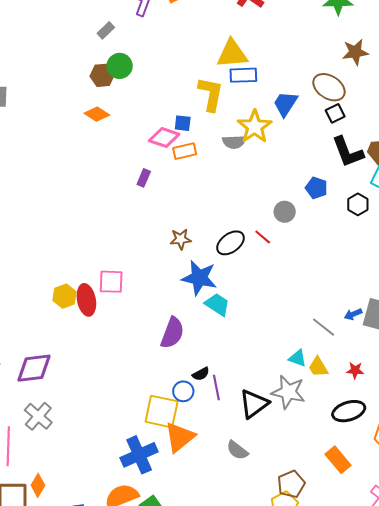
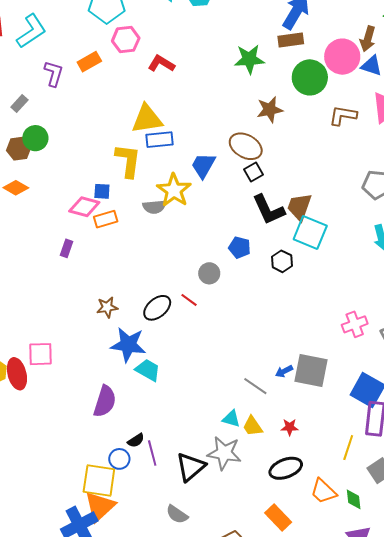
orange triangle: (180, 437) -> (100, 506), moved

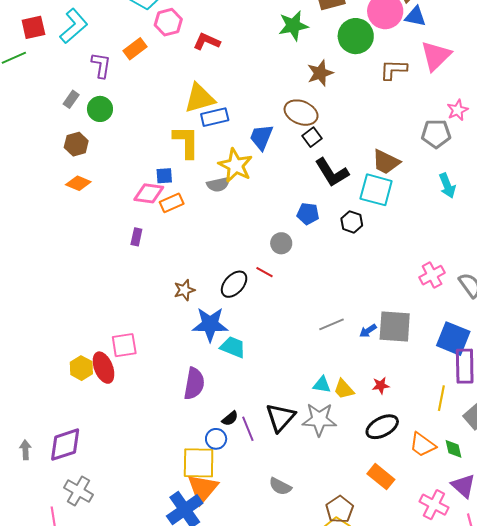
green circle: (35, 138) -> (100, 109), moved
brown trapezoid: (299, 207) -> (386, 162), moved, turned -76
gray line: (255, 386) -> (332, 324), moved, turned -50
black triangle: (191, 467) -> (280, 418), moved

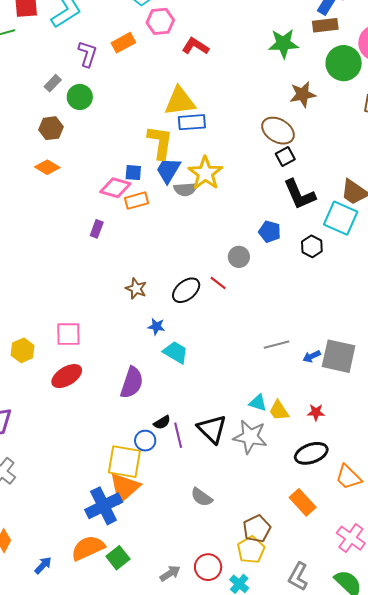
blue trapezoid: (261, 137) -> (168, 170), moved
brown star: (184, 290) -> (136, 289), turned 30
blue star: (210, 324) -> (156, 326), size x0.5
red ellipse: (103, 368) -> (67, 376), moved, turned 72
black triangle: (280, 418) -> (212, 429), turned -36

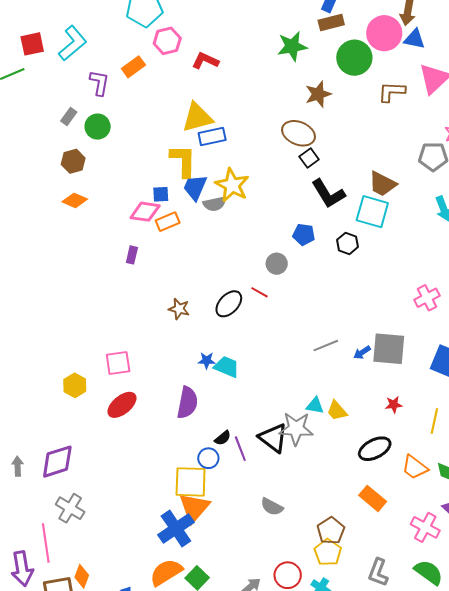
blue star: (156, 326) -> (207, 360), moved
red star: (316, 412) -> (394, 405), moved
gray star: (250, 437) -> (296, 429), moved

